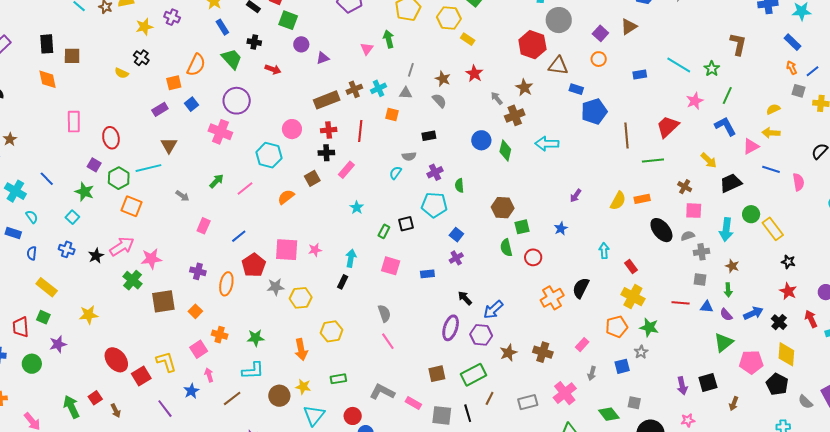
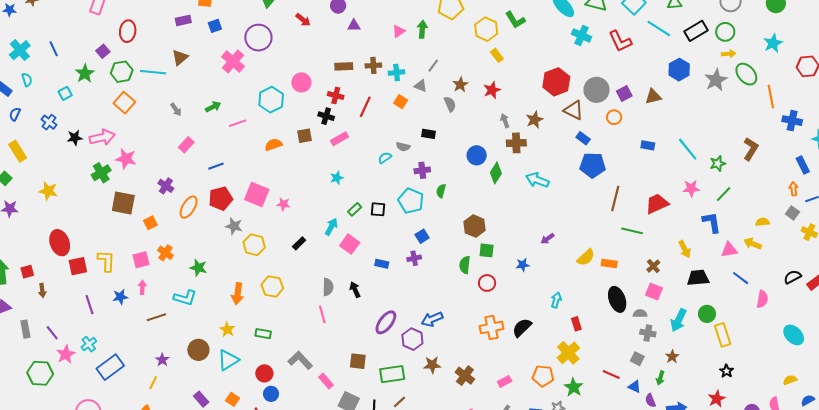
gray circle: (559, 20) -> (597, 90), moved
brown rectangle: (327, 100) -> (344, 66), size x0.7
cyan arrow: (351, 258) -> (331, 227), moved
black arrow: (465, 298) -> (355, 290), moved
brown circle: (279, 396) -> (198, 350), moved

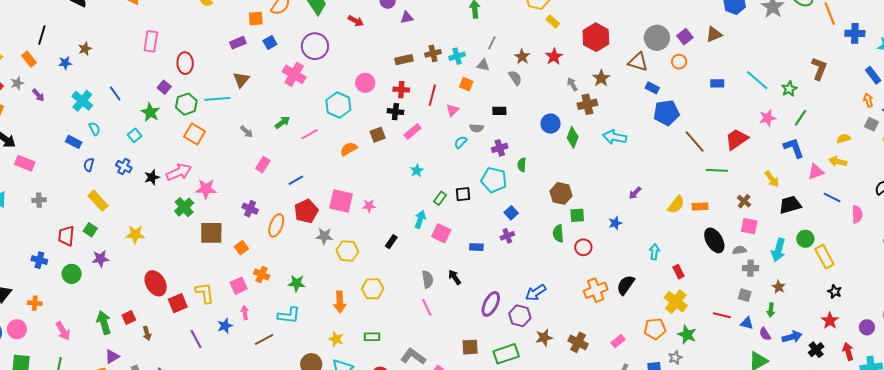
pink triangle: (399, 31) -> (452, 110), moved
red hexagon: (556, 82) -> (596, 37), moved
brown line: (615, 199) -> (695, 142), turned -45

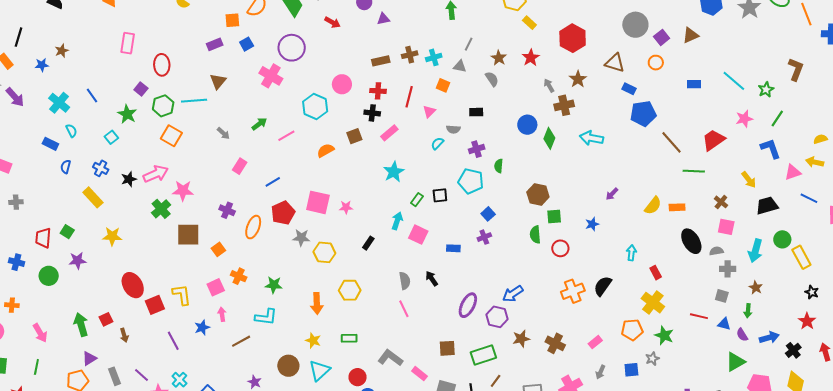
gray circle: (657, 38) -> (635, 25), moved
purple arrow: (38, 95) -> (15, 97), size x1.5
cyan star: (417, 170) -> (394, 172), size x1.5
yellow rectangle: (98, 201) -> (93, 197), moved

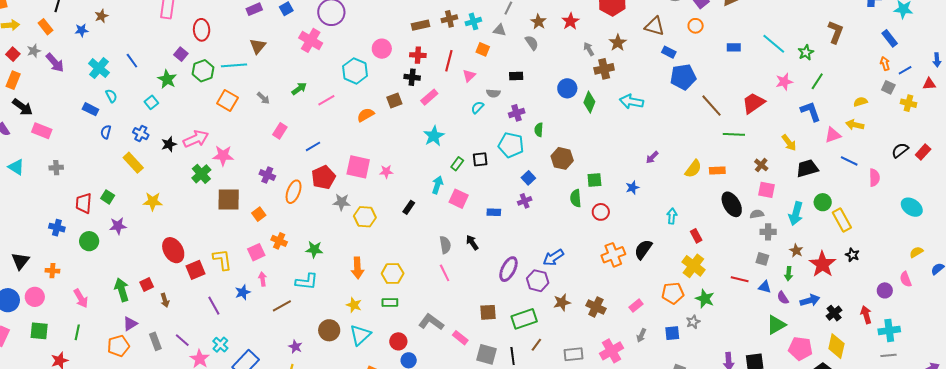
orange square: (171, 136) -> (227, 100), moved
brown hexagon: (538, 195) -> (562, 158), moved
yellow hexagon: (350, 290) -> (393, 273), moved
red star: (807, 321) -> (822, 264), moved, size x1.5

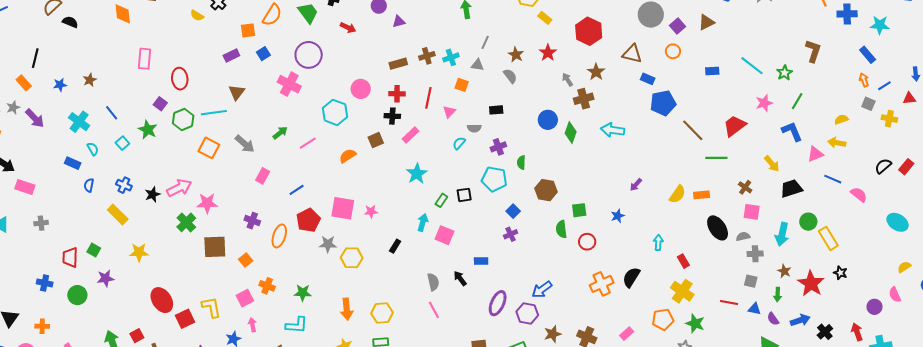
brown star: (101, 16) -> (90, 80), moved
gray arrow: (263, 98) -> (245, 144), size x1.5
cyan square: (151, 102) -> (122, 143), moved
pink semicircle: (874, 178) -> (859, 195), turned -48
blue rectangle: (494, 212) -> (481, 261), moved

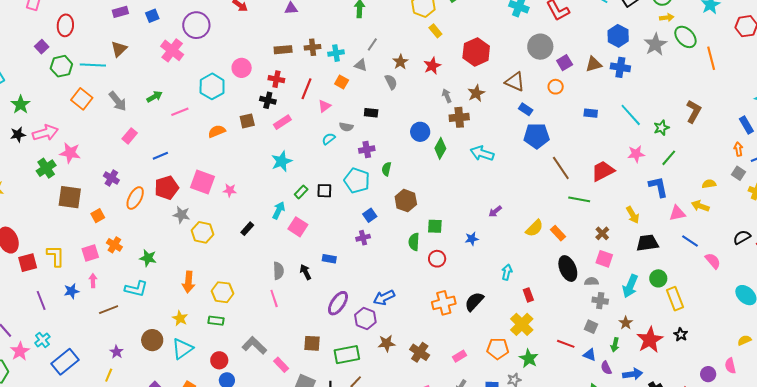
blue cross: (847, 14) -> (620, 67), moved
green star: (148, 130) -> (21, 105), moved
orange rectangle: (702, 195) -> (558, 233), turned 42

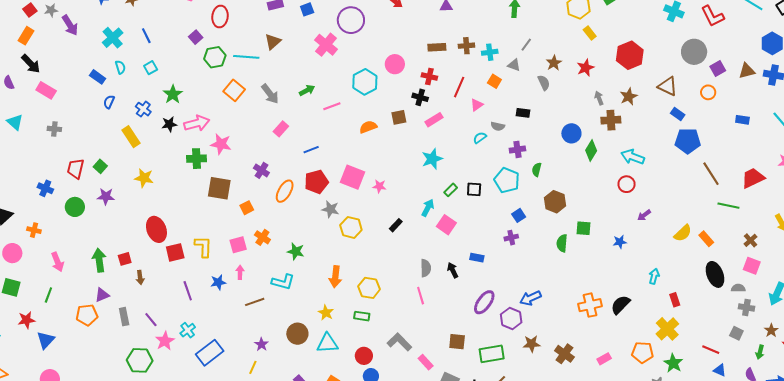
green cross: (46, 168) -> (196, 159), turned 30
red circle: (437, 259) -> (627, 184), moved
cyan triangle: (182, 349) -> (327, 343), turned 30
blue triangle: (590, 355) -> (720, 370), moved

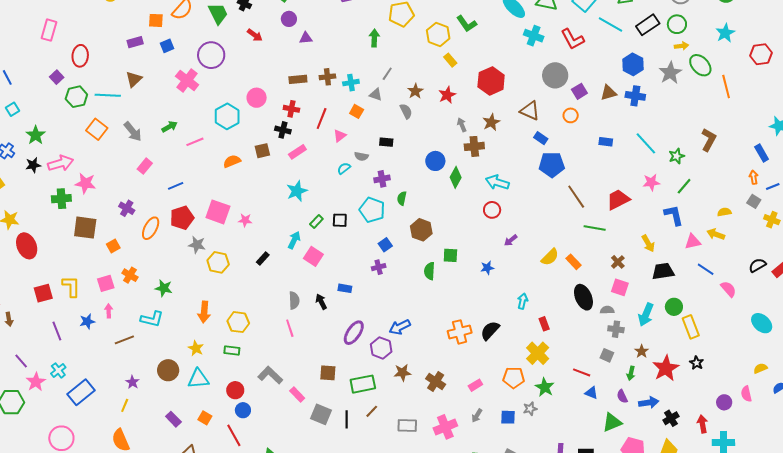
red ellipse: (156, 229) -> (27, 246), moved

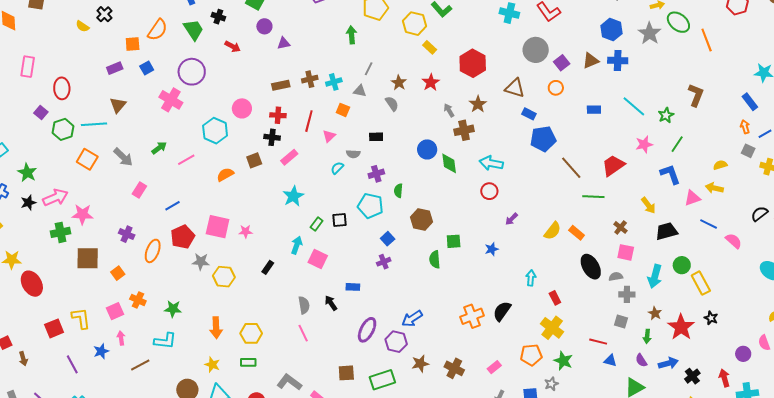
green diamond: (456, 177) -> (449, 163), turned -30

